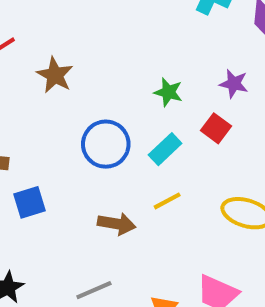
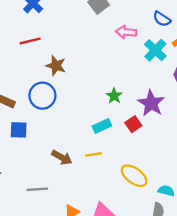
brown star: (55, 75) -> (56, 66), turned -30
purple star: (234, 84) -> (151, 103), size x1.6
blue circle: (106, 144) -> (42, 96), moved

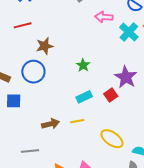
brown star: (56, 66) -> (45, 46), turned -30
green star: (114, 96) -> (83, 65), moved
brown arrow: (62, 158) -> (51, 124), turned -42

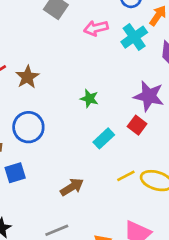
cyan cross: (129, 32) -> (134, 37), turned 30
brown star: (45, 46) -> (27, 77), moved
yellow line: (77, 121) -> (126, 176), moved

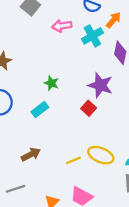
cyan rectangle: (104, 138) -> (40, 109), moved
yellow line: (126, 176) -> (73, 160), moved

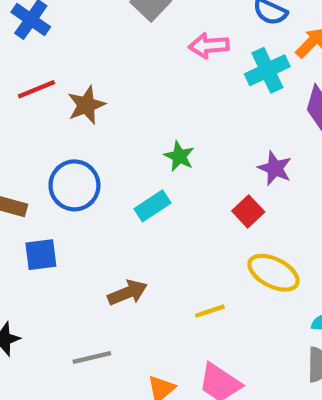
purple star: (100, 85) -> (275, 168), size x0.7
yellow ellipse: (101, 155) -> (274, 273), moved

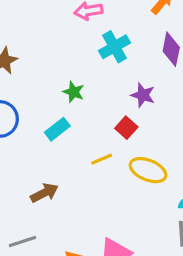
cyan cross: (267, 70) -> (114, 47), moved
yellow line: (210, 311) -> (102, 159), moved

